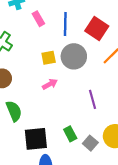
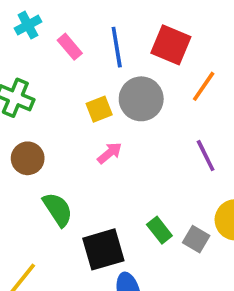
purple line: (92, 99) -> (206, 156), moved

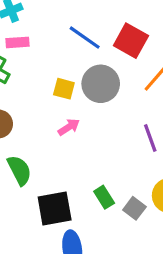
pink rectangle: (70, 47) -> (18, 42), moved, turned -60
blue line: (117, 47) -> (85, 38), turned -52
yellow square: (99, 109) -> (64, 89), turned 30

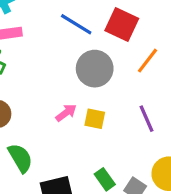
yellow square: (64, 89) -> (95, 119), moved

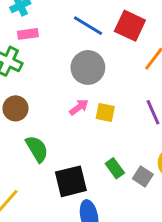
gray circle: (95, 69) -> (88, 67), moved

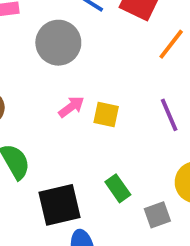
gray circle: (88, 67) -> (58, 43), moved
gray square: (143, 177) -> (157, 215), moved, turned 36

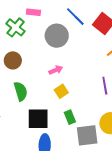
yellow square: (106, 115) -> (61, 91), moved, turned 32
gray square: (157, 215) -> (87, 135), size x1.6

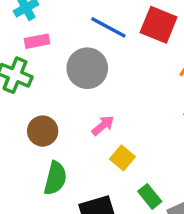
brown circle: (13, 60) -> (43, 131), moved
green semicircle: (21, 91) -> (55, 178), turned 48

